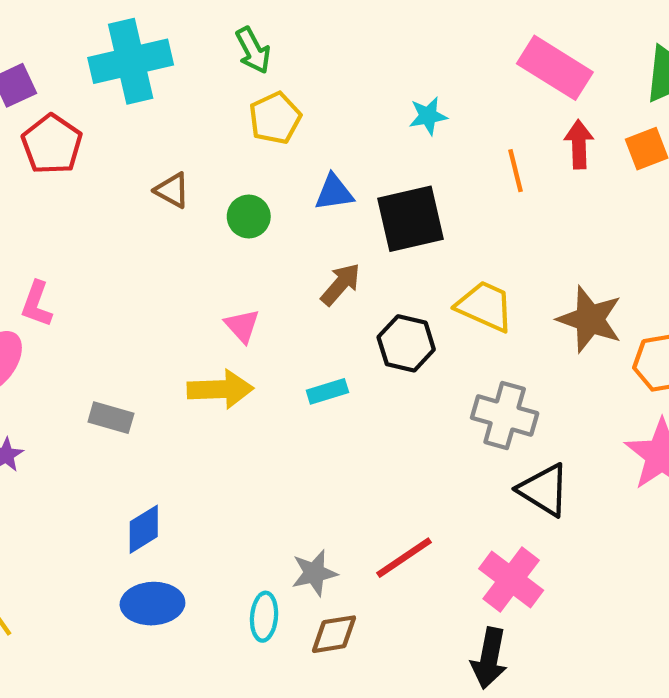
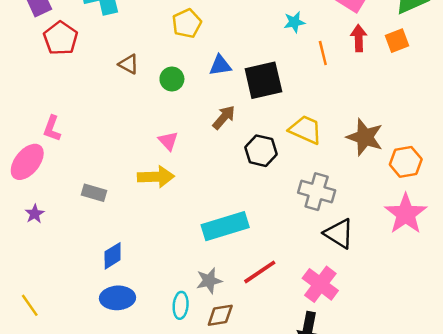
cyan star: (428, 116) -> (294, 22), moved
cyan rectangle: (327, 391) -> (225, 226), moved, size x2.0

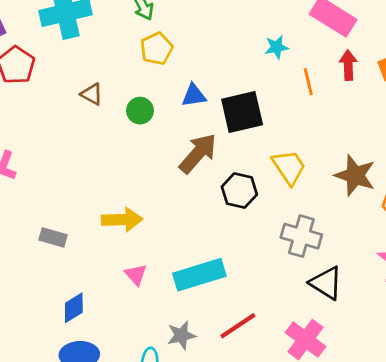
brown arrow: (224, 117) -> (198, 153), size x1.5
yellow trapezoid: (305, 130) -> (289, 167), turned 32
pink triangle: (168, 141) -> (136, 275), moved

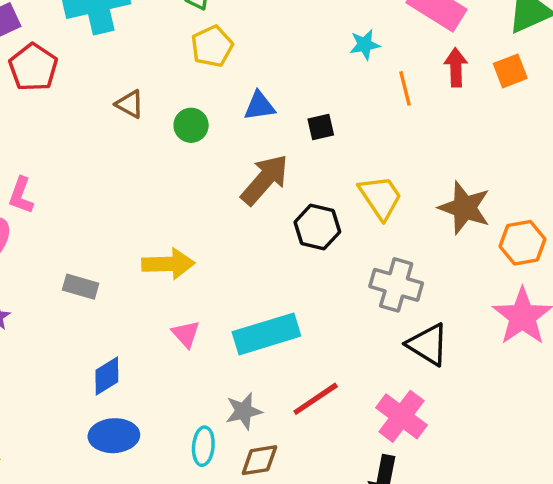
black square: (242, 112) -> (321, 127), size x0.5

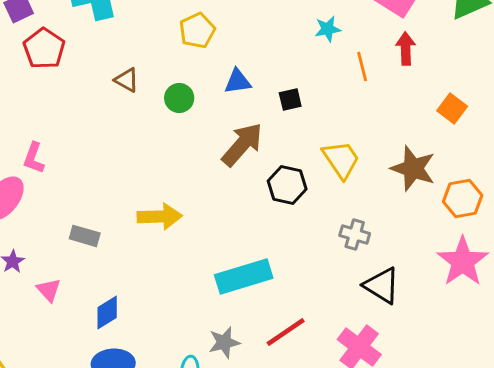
orange square: (510, 71) -> (452, 108), moved, turned -32
gray cross: (396, 285) -> (355, 234), size x0.7
pink triangle: (186, 334) -> (49, 290), moved

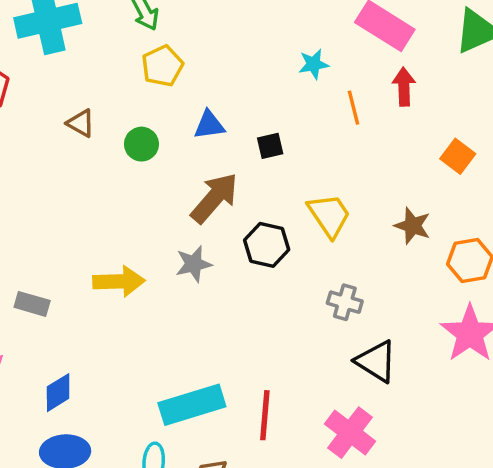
brown star: (413, 168) -> (413, 226), size x0.7
cyan rectangle: (244, 276) -> (192, 405), moved
red line: (286, 332) -> (265, 415), turned -51
gray star: (224, 342) -> (194, 264), moved

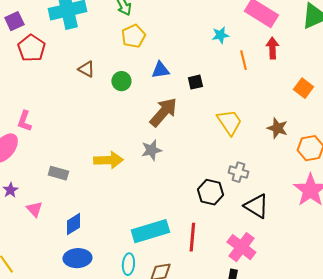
black hexagon: (267, 245) -> (210, 192), moved

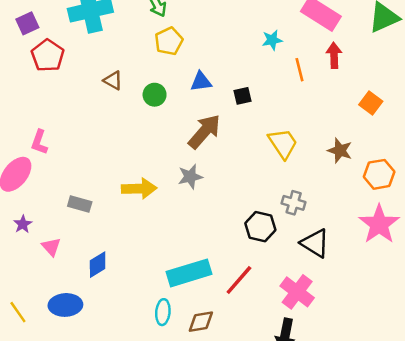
red line: (192, 237) -> (239, 280), turned 36
blue ellipse: (77, 258) -> (65, 305), moved

